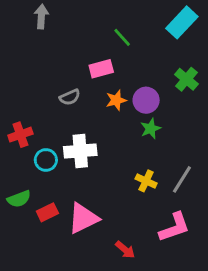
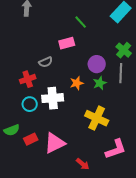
orange star: (116, 100) -> (77, 83), moved
red cross: (20, 135) -> (28, 79), moved
gray line: (182, 179) -> (121, 73), moved, turned -30
yellow cross: (146, 181) -> (97, 118), size x1.6

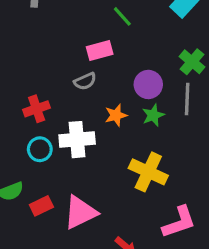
gray semicircle: (46, 62) -> (85, 81), moved

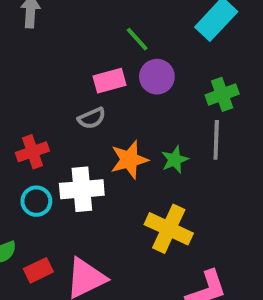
green cross: (192, 62) -> (222, 94), turned 30
purple circle: (148, 84) -> (157, 77), moved
orange star: (116, 115) -> (129, 160), size x1.4

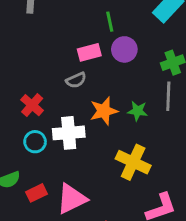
green line: (137, 39) -> (110, 22), turned 30
red cross: (32, 152) -> (32, 105), turned -30
green star: (175, 160) -> (138, 111), turned 30

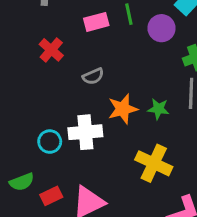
purple circle: (124, 49) -> (162, 28), moved
pink rectangle: (89, 52) -> (96, 22), moved
red cross: (32, 105) -> (51, 50), moved

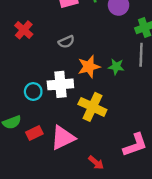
red cross: (51, 50) -> (24, 30), moved
yellow cross: (154, 163) -> (92, 107), moved

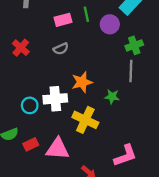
gray semicircle: (66, 42) -> (61, 49), moved
green star: (116, 67) -> (112, 97), moved
pink triangle: (63, 138) -> (58, 149), turned 30

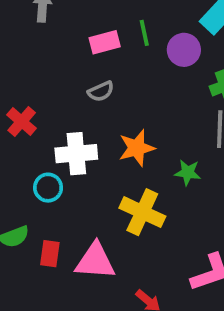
red cross: (21, 48) -> (22, 122), moved
white cross: (55, 99) -> (76, 154), moved
red rectangle: (31, 144) -> (50, 254), turned -56

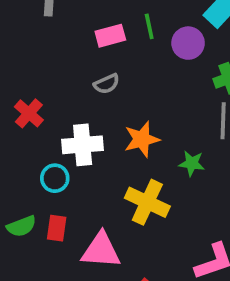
red rectangle: (50, 254) -> (57, 228), moved

